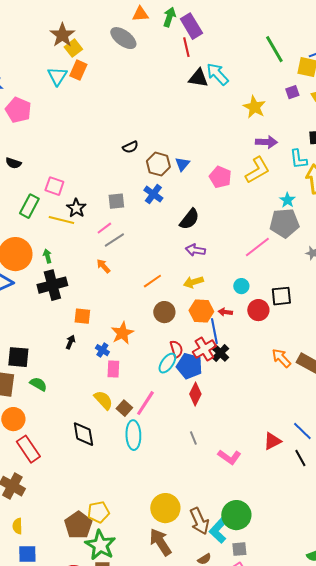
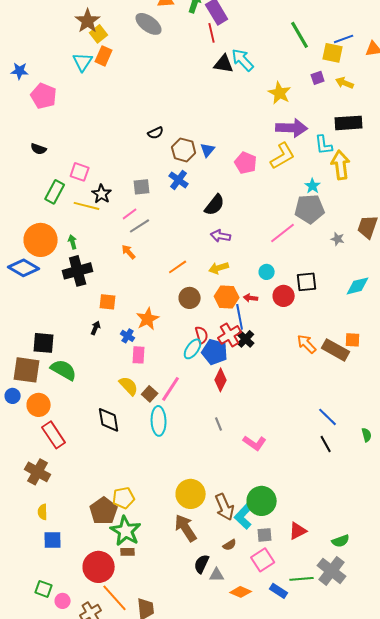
purple arrow: (266, 142) -> (292, 128), size x1.4
green semicircle: (38, 384) -> (64, 370), size x1.5
red triangle: (272, 441) -> (298, 531), moved

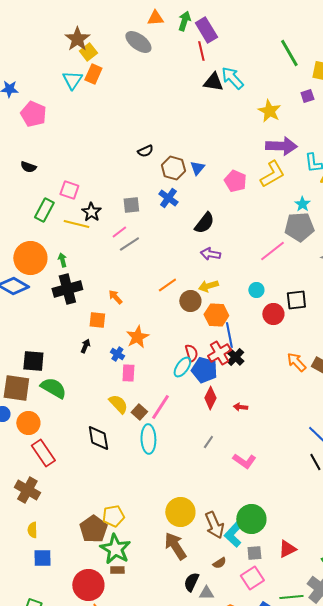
orange arrow: (129, 252) -> (115, 297), moved
brown circle: (190, 298) -> (190, 301), moved
red arrow: (251, 298) -> (240, 407), moved
gray line: (219, 424) -> (208, 442), turned 56

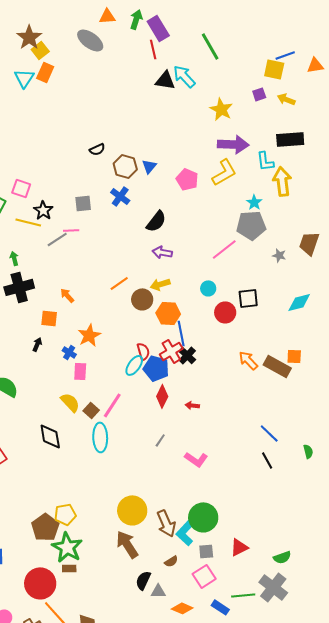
green line: (289, 53) -> (210, 46), moved
pink line: (119, 232) -> (71, 230), turned 35
gray line: (129, 244) -> (57, 239), moved

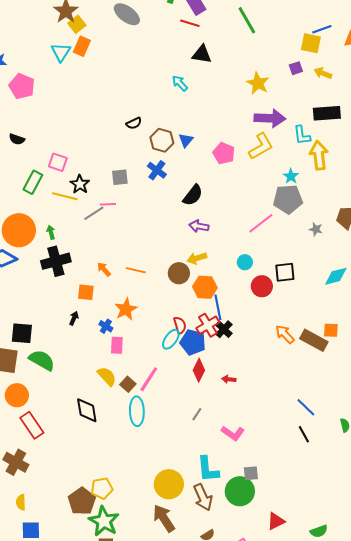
red line: (153, 49) -> (190, 23), turned -60
cyan arrow: (184, 76) -> (180, 83), moved, size x0.7
orange line: (119, 283) -> (136, 270), moved, turned 48
cyan L-shape: (186, 531) -> (208, 469), moved, turned -48
gray square: (206, 551) -> (251, 473), moved

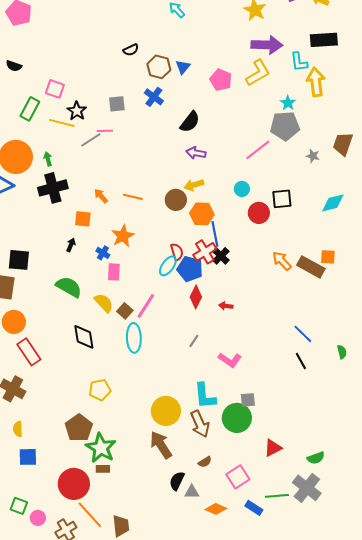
green semicircle: (42, 360) -> (69, 287), moved
yellow pentagon: (102, 488) -> (100, 390), moved

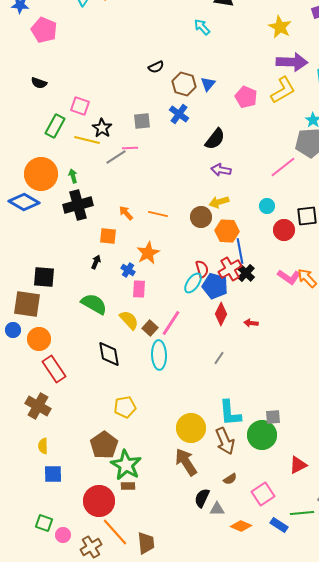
pink L-shape: (230, 360) -> (289, 277), moved

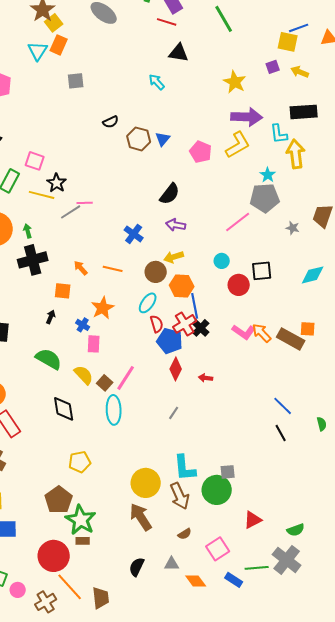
blue cross: (179, 114) -> (134, 234), moved
gray square: (142, 121) -> (76, 81), moved
cyan ellipse: (193, 283) -> (148, 303), moved
black semicircle: (202, 498) -> (137, 567), moved
orange diamond: (241, 526) -> (196, 581), turned 30

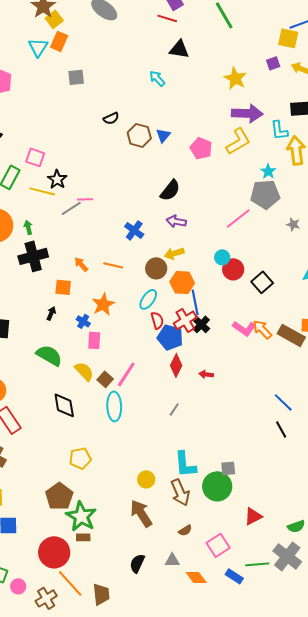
black square: (262, 271) -> (262, 282), moved, turned -35
red circle: (239, 285) -> (233, 269), moved
yellow circle: (146, 483) -> (146, 479), size x0.6

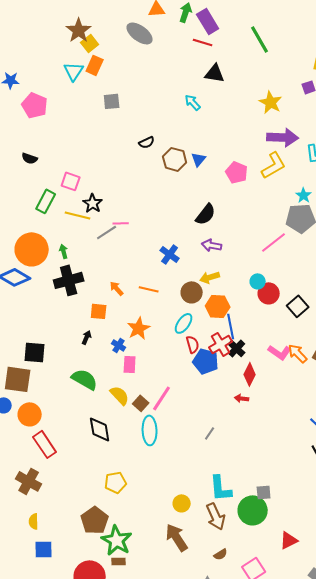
red diamond: (176, 365) -> (250, 374), moved

